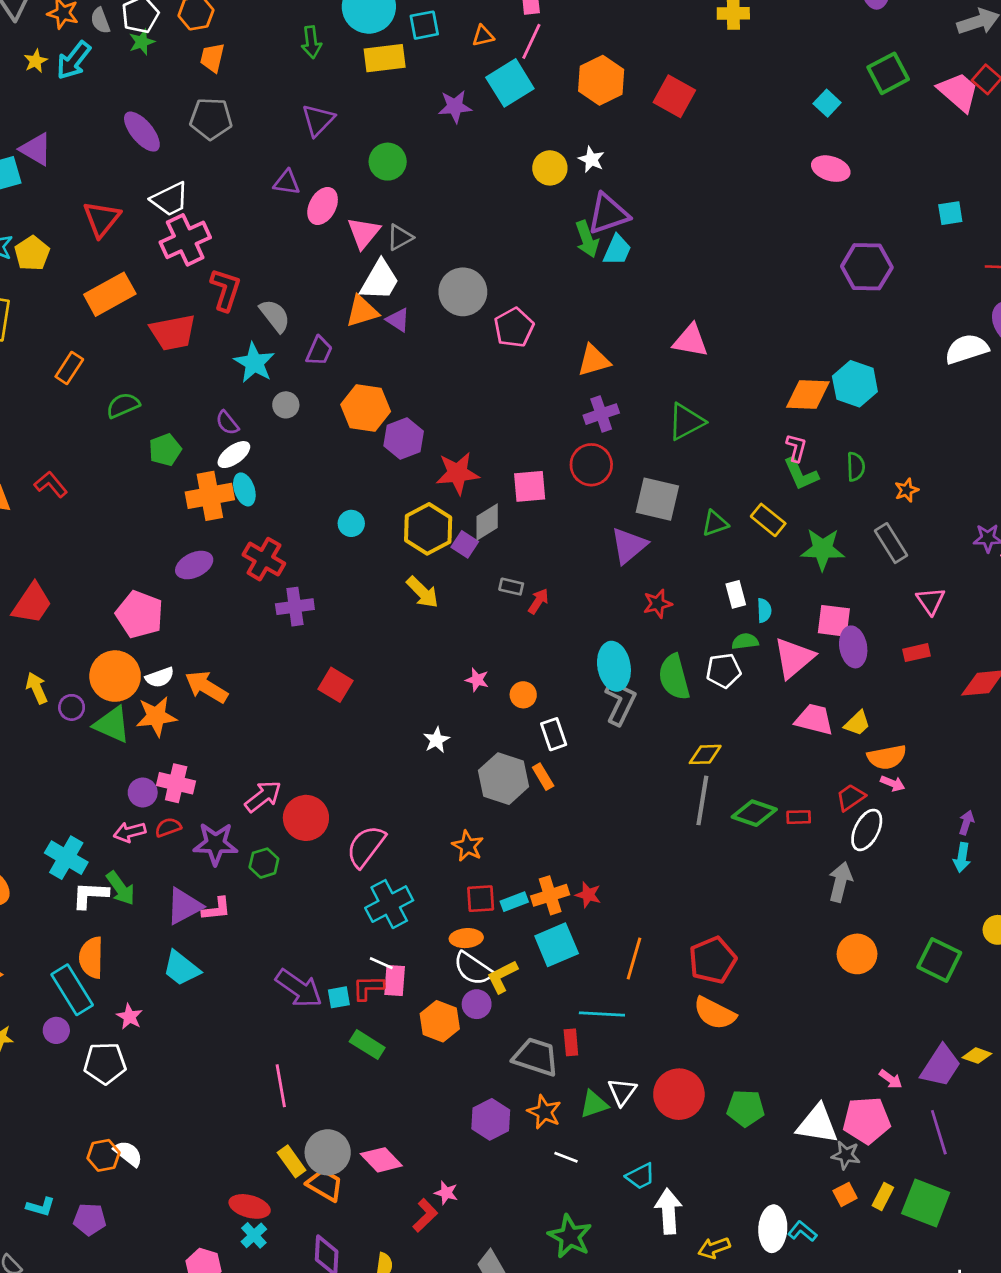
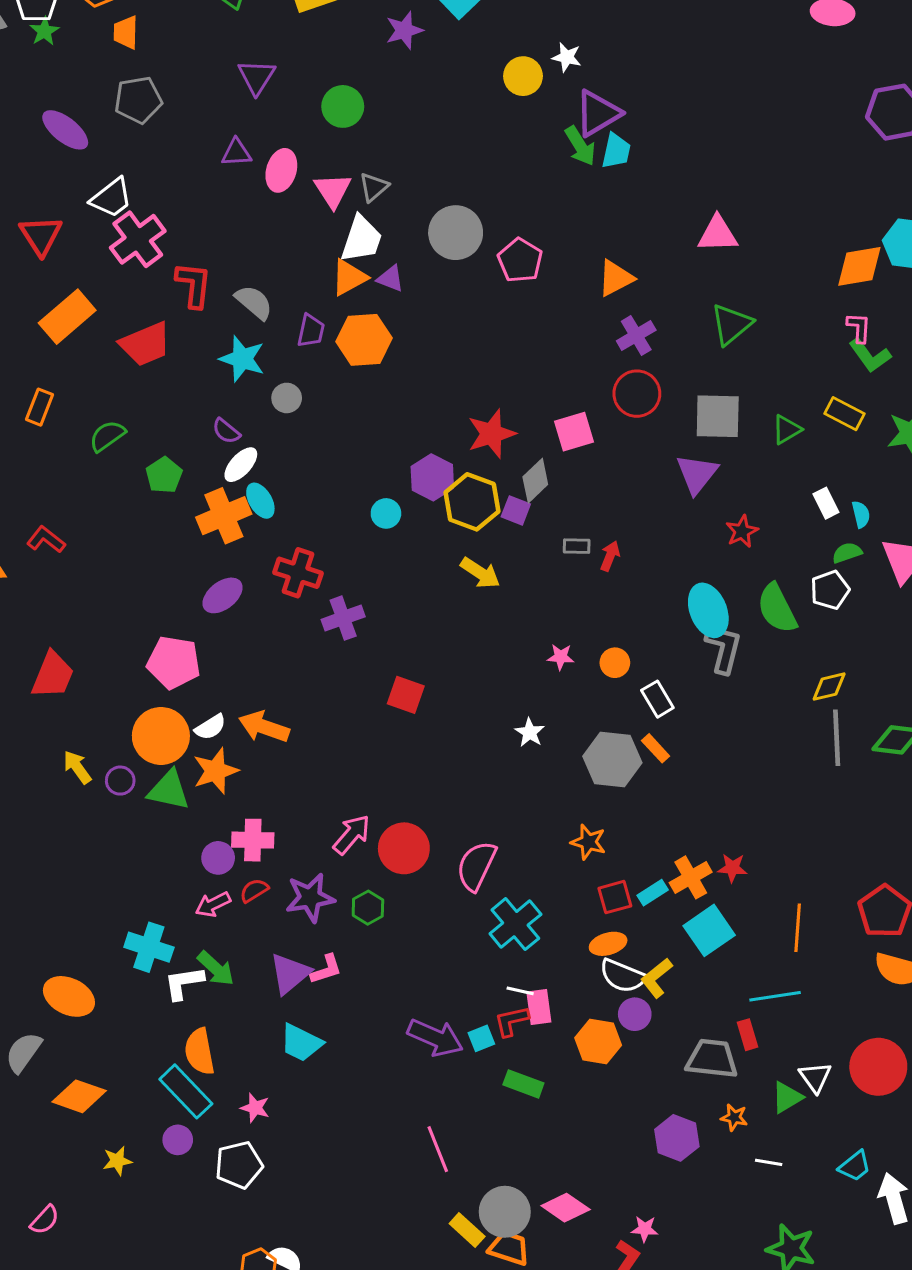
orange hexagon: (366, 408) -> (364, 340), moved
purple hexagon: (404, 439) -> (432, 477), moved
orange star: (544, 1112) -> (734, 1117), size x0.7

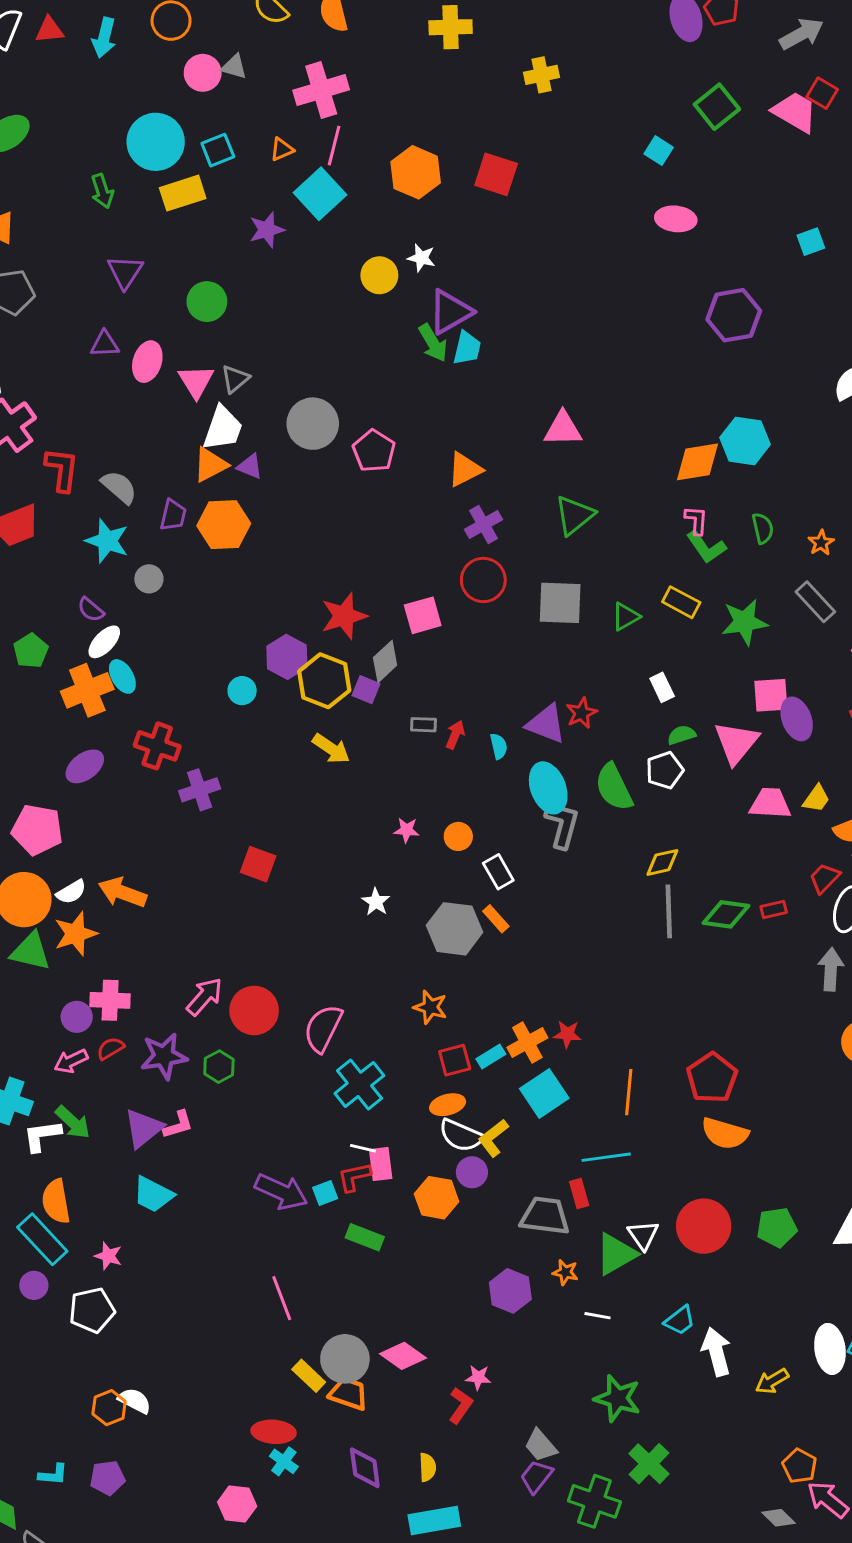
purple triangle: (697, 474) -> (546, 724), moved, turned -48
cyan semicircle: (861, 514) -> (499, 746), moved
green triangle: (787, 1097) -> (616, 1254), size x1.4

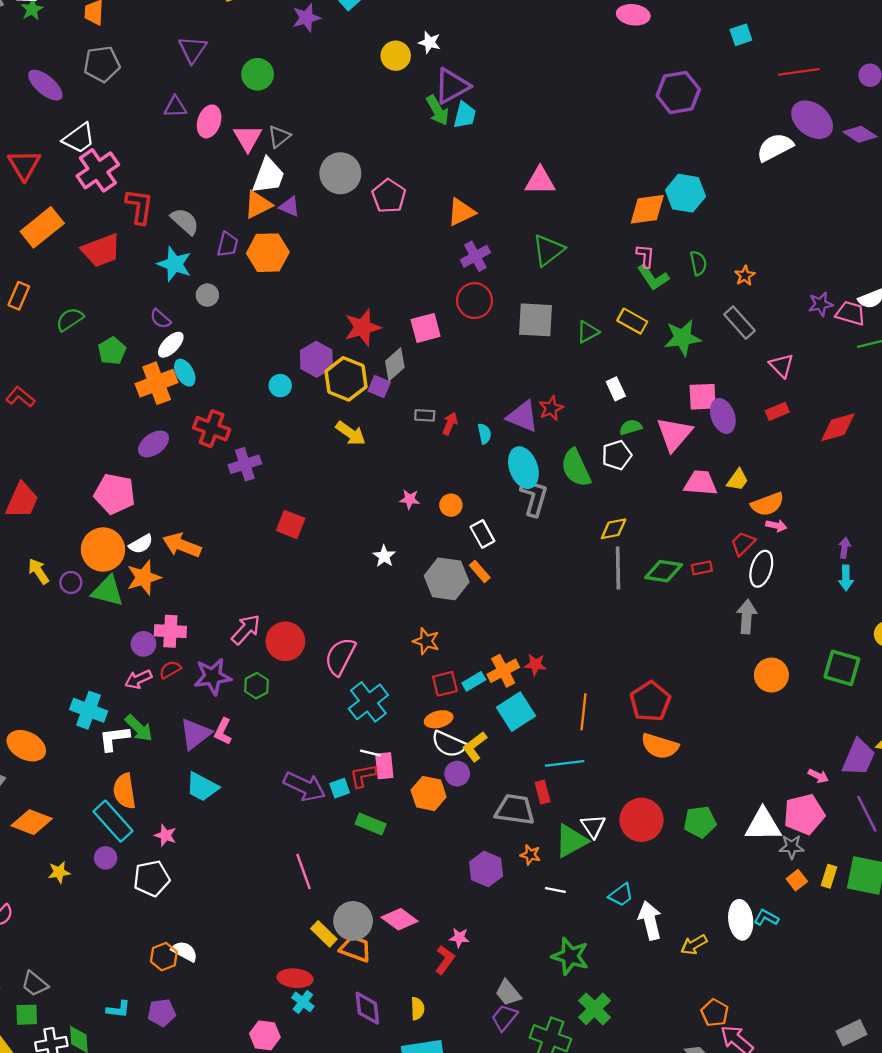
pink L-shape: (178, 1125) -> (223, 732), turned 132

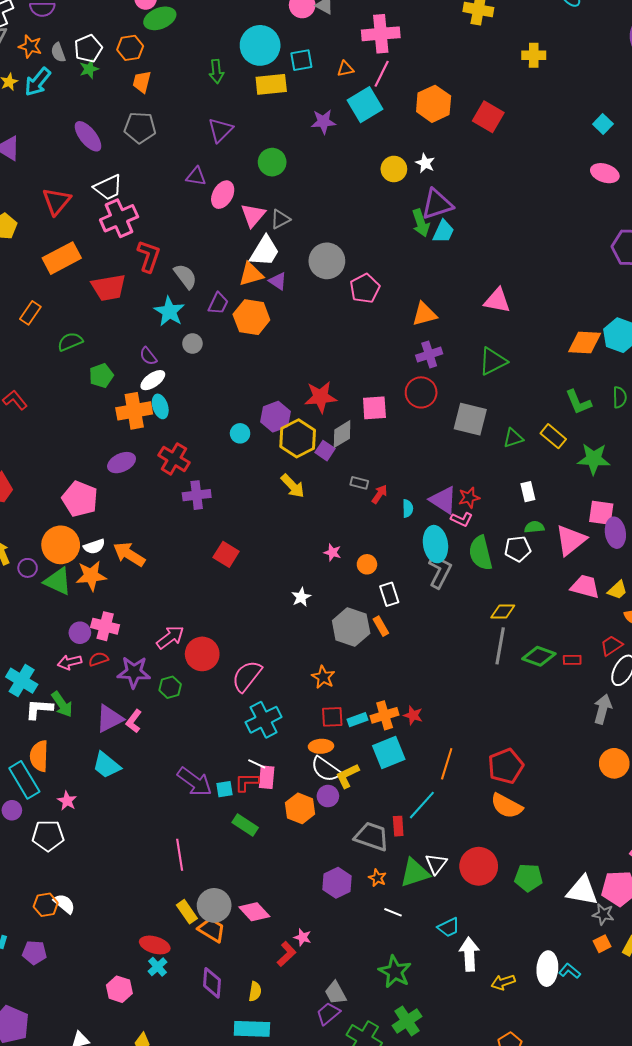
pink L-shape: (645, 256) -> (462, 519), moved, turned 100
cyan line: (565, 763) -> (422, 805), turned -52

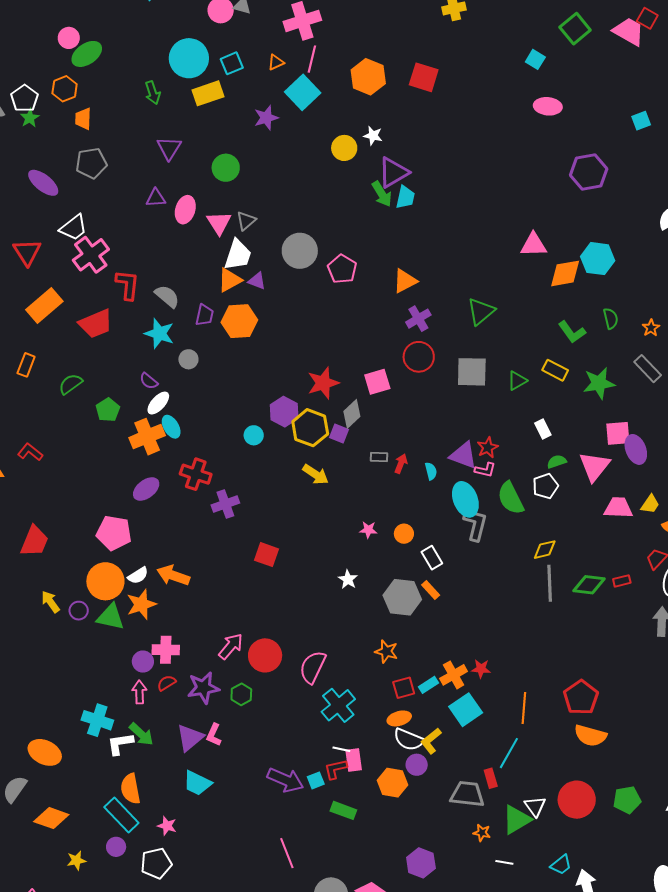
pink triangle: (497, 301) -> (534, 245), moved
pink arrow: (70, 662) -> (139, 692), turned 115
purple hexagon: (337, 883) -> (421, 863), moved

